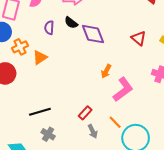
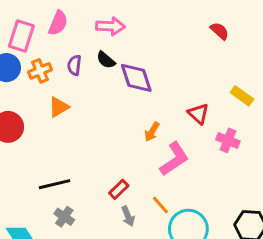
red triangle: (139, 38) -> (198, 114), moved
orange cross: (20, 47) -> (40, 71), moved

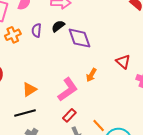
black semicircle: (106, 60) -> (58, 26), turned 104
orange triangle: (59, 107) -> (30, 89), moved
pink L-shape: (174, 159) -> (68, 89), moved

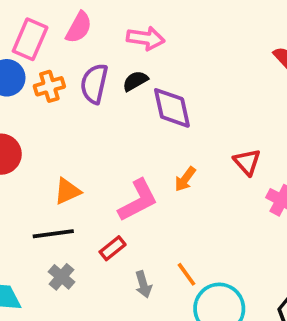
purple semicircle: (36, 30) -> (94, 84), size x1.5
red rectangle: (69, 115) -> (113, 248), moved

